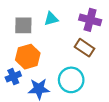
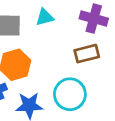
brown rectangle: (84, 48) -> (87, 54), turned -48

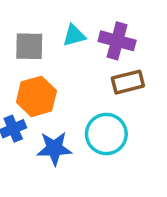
purple cross: (94, 19) -> (117, 41), moved

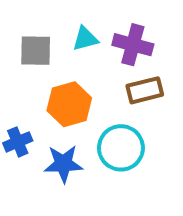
orange hexagon: (36, 96) -> (69, 104), moved

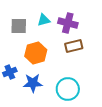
cyan circle: (121, 148) -> (68, 89), moved

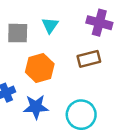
cyan triangle: (44, 20) -> (50, 25), turned -40
purple cross: (68, 23) -> (99, 23), moved

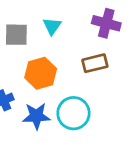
cyan circle: (81, 115) -> (73, 113), moved

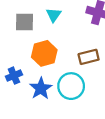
brown rectangle: (95, 63) -> (89, 57), moved
blue star: (36, 116) -> (41, 88), turned -30

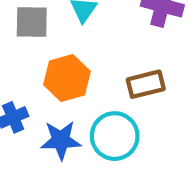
blue star: (41, 88) -> (61, 140), turned 30

